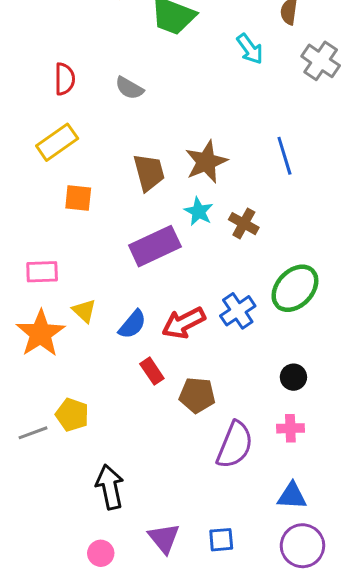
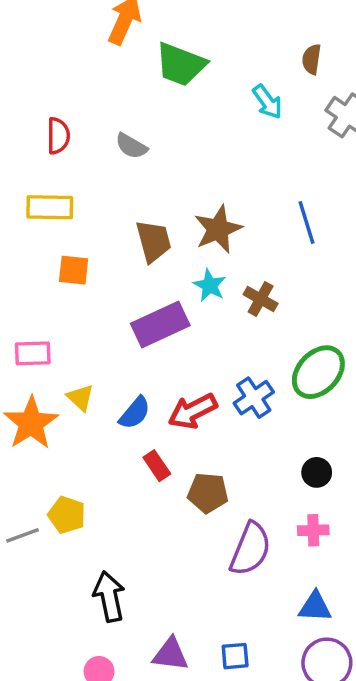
yellow rectangle: (57, 142) -> (50, 207), turned 36
purple triangle: (164, 538) -> (170, 654), turned -44

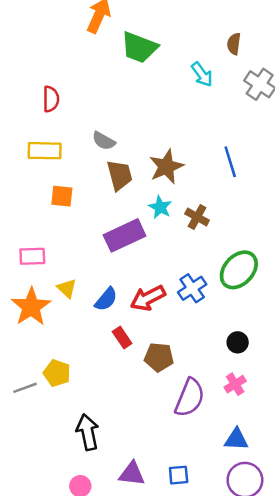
gray semicircle: (131, 146) -> (104, 141), moved
pink cross: (313, 530) -> (235, 384), turned -30

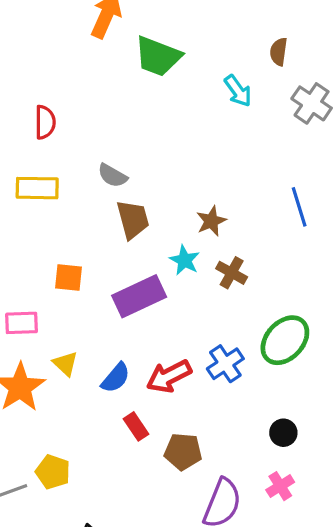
blue line: (230, 162) -> (299, 207), moved
brown star: (166, 167) -> (211, 221), moved, size x0.7
orange square: (62, 196) -> (69, 277), moved

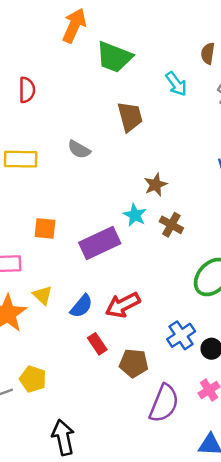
red semicircle: (45, 122) -> (27, 90), moved
brown trapezoid: (133, 219) -> (130, 117), moved
blue cross: (225, 364) -> (181, 335), moved

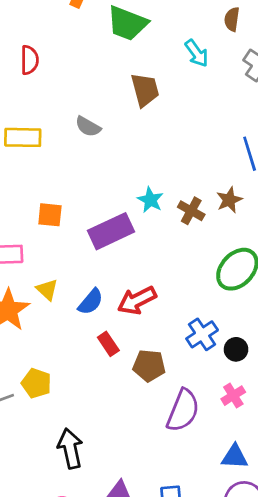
brown star: (156, 185) -> (229, 200), moved

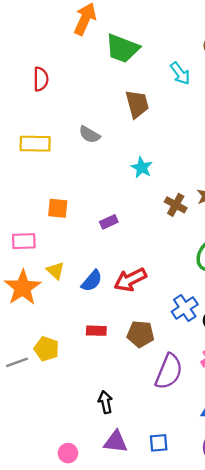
cyan star: (150, 200) -> (142, 167), moved
purple rectangle: (111, 231) -> (109, 222), size x0.5
red rectangle: (108, 344) -> (96, 331), moved, turned -54
black arrow: (70, 448) -> (105, 402), moved, size x0.7

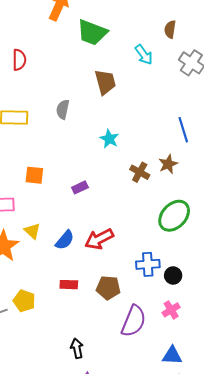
gray semicircle: (90, 135) -> (63, 109), turned 72
blue cross: (185, 308) -> (148, 264), turned 30

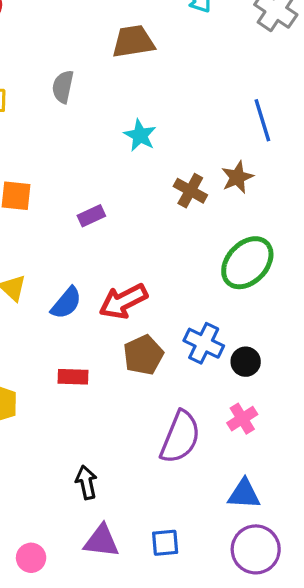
brown trapezoid: (105, 82) -> (133, 41), turned -84
blue cross: (148, 264) -> (204, 343), turned 30
brown pentagon: (108, 288) -> (143, 355), moved, turned -30

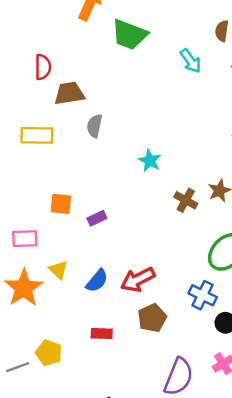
brown trapezoid: (133, 41) -> (69, 93), moved
purple rectangle: (91, 216) -> (97, 218), moved
blue cross: (204, 343) -> (203, 295), moved

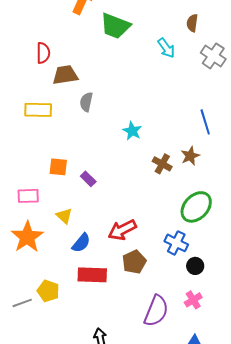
purple rectangle: (97, 218) -> (88, 179), turned 70
yellow triangle: (58, 270) -> (64, 216), moved
blue semicircle: (97, 281) -> (81, 243), moved
red rectangle: (102, 334) -> (92, 275), size x1.6

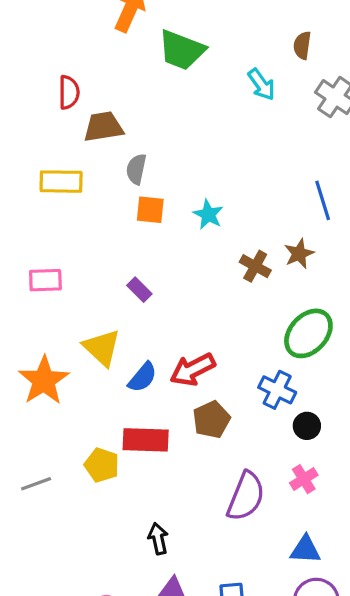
orange square: (58, 167) -> (150, 210), moved
pink rectangle: (28, 196) -> (45, 280), moved
yellow triangle: (64, 216) -> (102, 348), size x1.5
blue semicircle: (81, 243) -> (142, 377), moved
yellow pentagon: (48, 291) -> (102, 465), moved

